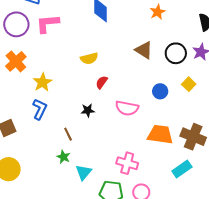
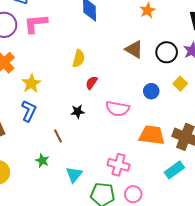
yellow semicircle: (89, 58) -> (79, 59), turned -60
green star: (63, 157) -> (42, 161), moved

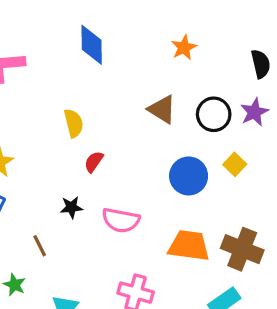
yellow semicircle: (79, 59) -> (74, 123), turned -30
blue circle: (151, 91) -> (189, 176), size x1.5
pink semicircle: (118, 109) -> (121, 220), moved

